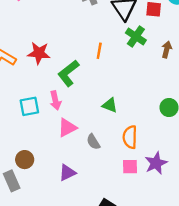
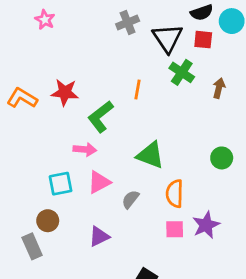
pink arrow: (55, 100) -> (85, 149), turned -72
green triangle: (110, 105) -> (150, 155), size x1.5
cyan square: (29, 106) -> (61, 184), moved
gray semicircle: (93, 142) -> (130, 199), turned 70

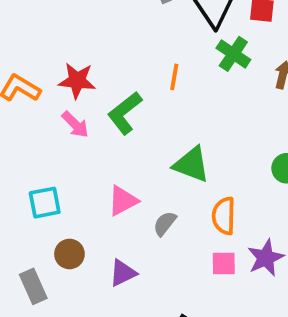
pink arrow: (85, 149) -> (75, 124), moved, turned 40
cyan square: (61, 184) -> (45, 203), moved
brown circle: (48, 221) -> (69, 254), moved

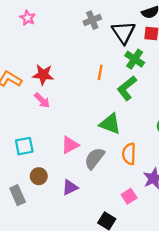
green L-shape: (125, 113) -> (127, 88), moved
gray semicircle: (165, 224) -> (94, 158), size x1.5
pink square: (224, 264) -> (129, 196), moved, turned -32

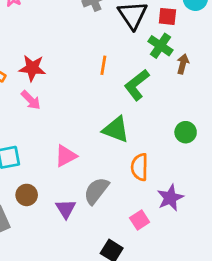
green cross: (135, 59) -> (160, 46), moved
gray semicircle: (94, 158) -> (96, 191), moved
purple triangle: (70, 187) -> (66, 209), turned -36

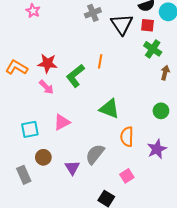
green cross: (160, 46) -> (153, 49), moved
brown arrow: (183, 64) -> (165, 73), moved
green L-shape: (137, 85) -> (75, 76), moved
pink triangle: (66, 156) -> (62, 122), moved
purple star: (170, 198) -> (157, 149), moved

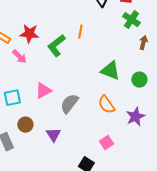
pink arrow: (46, 87) -> (19, 57), moved
green triangle: (109, 109) -> (110, 71), moved
orange semicircle: (127, 137) -> (106, 105), turned -36
gray semicircle: (95, 154) -> (69, 104), moved

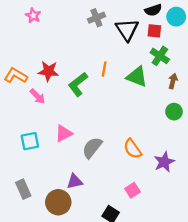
green triangle: (110, 71) -> (137, 77), moved
green circle: (139, 80) -> (174, 112), moved
brown circle: (25, 125) -> (58, 202), moved, size x1.5
purple triangle: (53, 135) -> (75, 182), turned 49

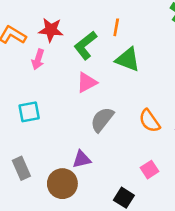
green triangle: (137, 77) -> (128, 59), moved
pink arrow: (38, 96) -> (38, 59), turned 63
pink triangle: (64, 133) -> (87, 82), moved

